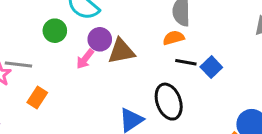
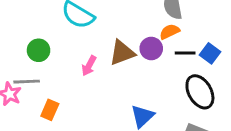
green circle: (55, 31) -> (39, 50), moved
purple circle: (100, 39) -> (151, 48), moved
black ellipse: (169, 102) -> (200, 92), moved

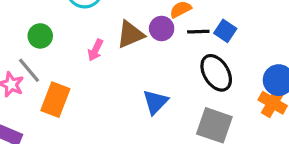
gray line: (27, 82) -> (29, 70), turned 55
orange rectangle: (50, 110) -> (55, 100), size x1.5

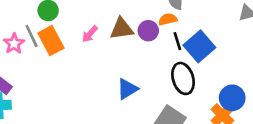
blue square: (225, 31) -> (199, 46), size x1.6
black line: (198, 32) -> (177, 41), turned 60
orange rectangle: (55, 100) -> (51, 41), moved, turned -64

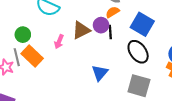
gray line: (32, 36) -> (17, 57), turned 30
black line: (177, 41) -> (110, 32), moved, turned 32

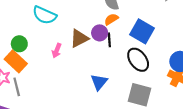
orange rectangle: (32, 56) -> (16, 61), moved
gray line: (17, 57) -> (17, 87), moved

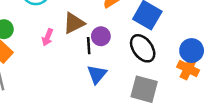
purple circle: (100, 33) -> (101, 36), moved
black line: (109, 40) -> (89, 46), moved

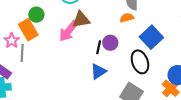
brown triangle: (74, 23) -> (81, 20), moved
pink arrow: (47, 37) -> (68, 31), size x1.6

